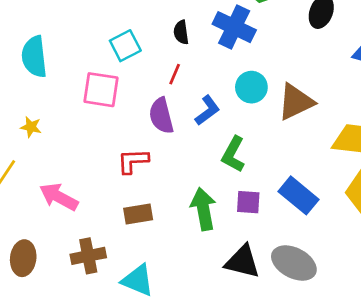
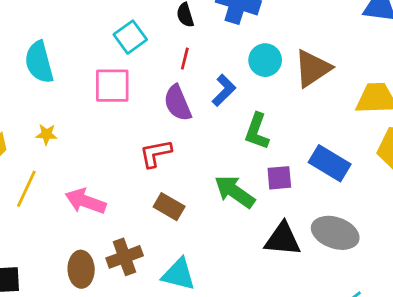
green arrow: (203, 209) -> (235, 192), turned -36
brown rectangle: (138, 214) -> (169, 207), turned 48
brown ellipse: (23, 258) -> (81, 269), moved

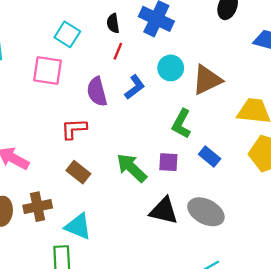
cyan square: (130, 37) -> (67, 34), turned -30
red line: (185, 59) -> (118, 51), moved
green L-shape: (257, 131) -> (182, 124), moved
blue rectangle: (330, 163) -> (210, 156), size x0.7

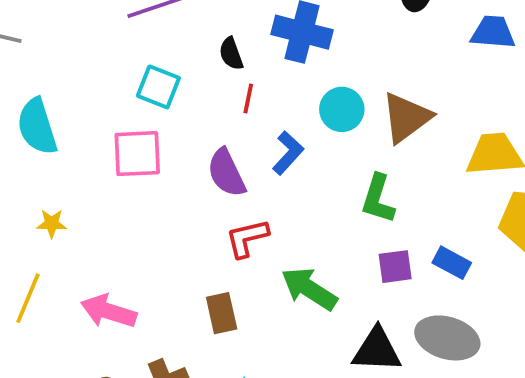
red L-shape: (74, 129) -> (247, 238), moved
blue rectangle: (210, 156) -> (452, 263), moved
purple square: (168, 162) -> (395, 267), moved
brown rectangle: (78, 172) -> (222, 313), turned 50

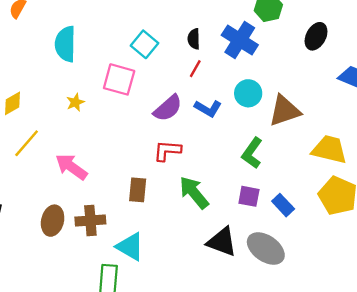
blue L-shape: (288, 153) -> (208, 108), turned 60
purple semicircle: (226, 173) -> (168, 108), turned -124
yellow star: (52, 223) -> (75, 102), moved, turned 30

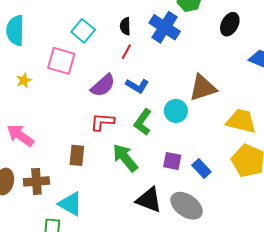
cyan circle: (248, 93) -> (176, 111), moved
green L-shape: (252, 153) -> (143, 122), moved

